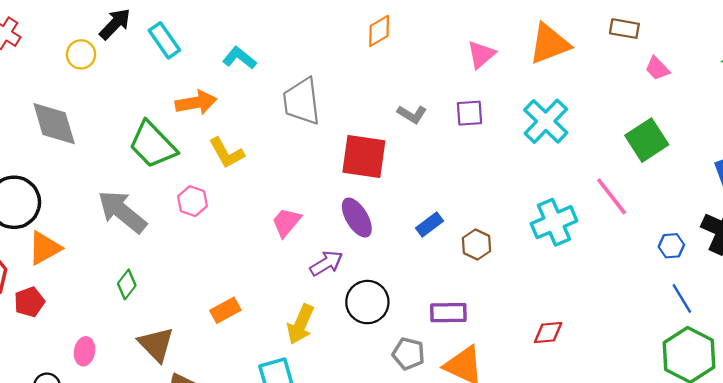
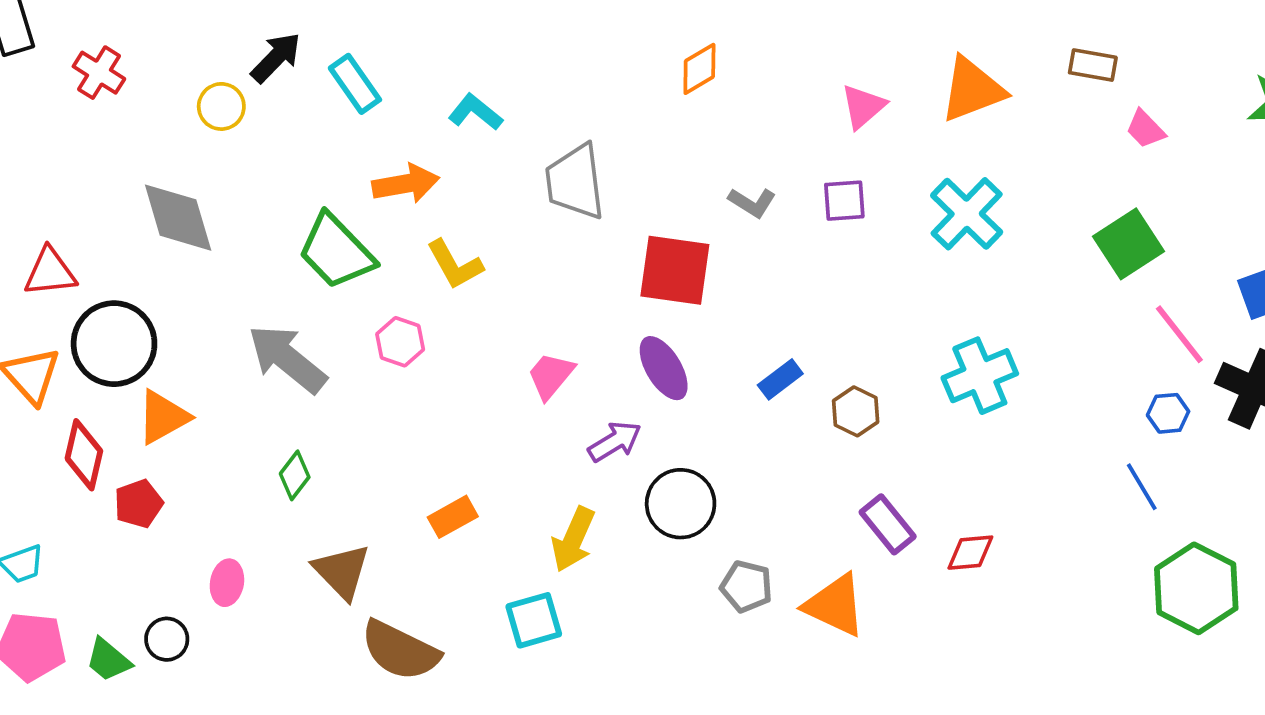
pink line: (612, 196) -> (1179, 334), moved
blue line: (682, 299) -> (1142, 487), moved
purple rectangle: (448, 313) -> (888, 524), moved, turned 52

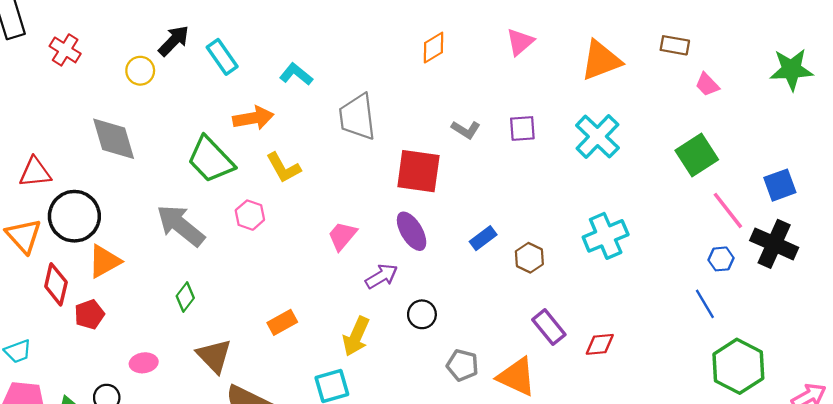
pink triangle: (863, 106) -> (520, 42), moved
black circle: (681, 504) -> (422, 314), size x0.7
pink ellipse: (227, 583) -> (144, 363), turned 72

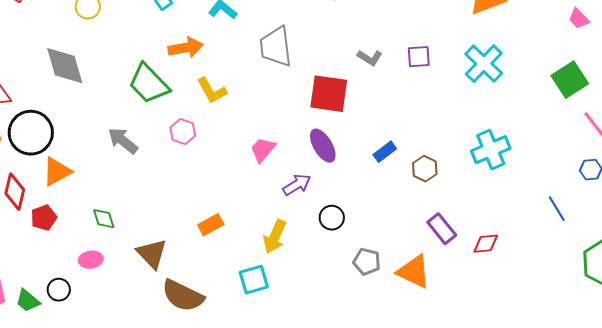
gray arrow: (181, 225) -> (123, 141), size x0.7
green diamond: (185, 297) -> (104, 219), moved, turned -55
blue line: (705, 304) -> (557, 209), moved

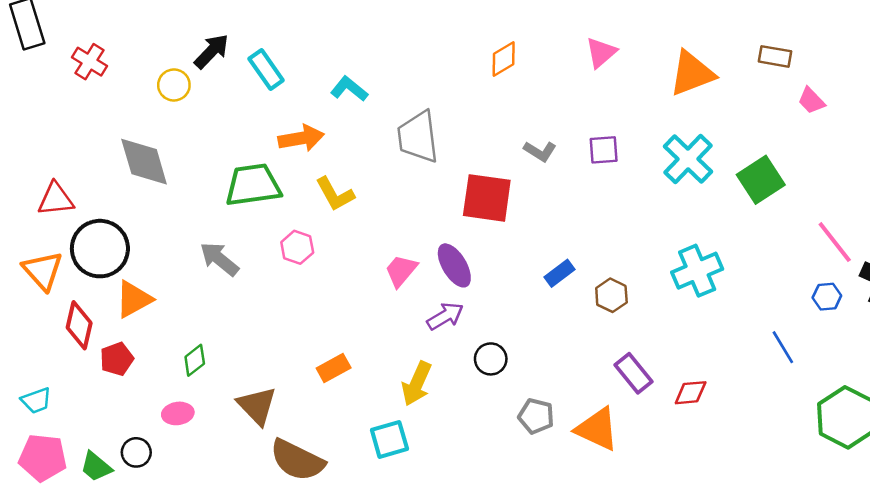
green square: (570, 80) -> (761, 180), moved
green trapezoid: (149, 84) -> (253, 185), turned 126
purple ellipse: (323, 146) -> (454, 265), moved
green diamond: (104, 219) -> (195, 360), turned 70

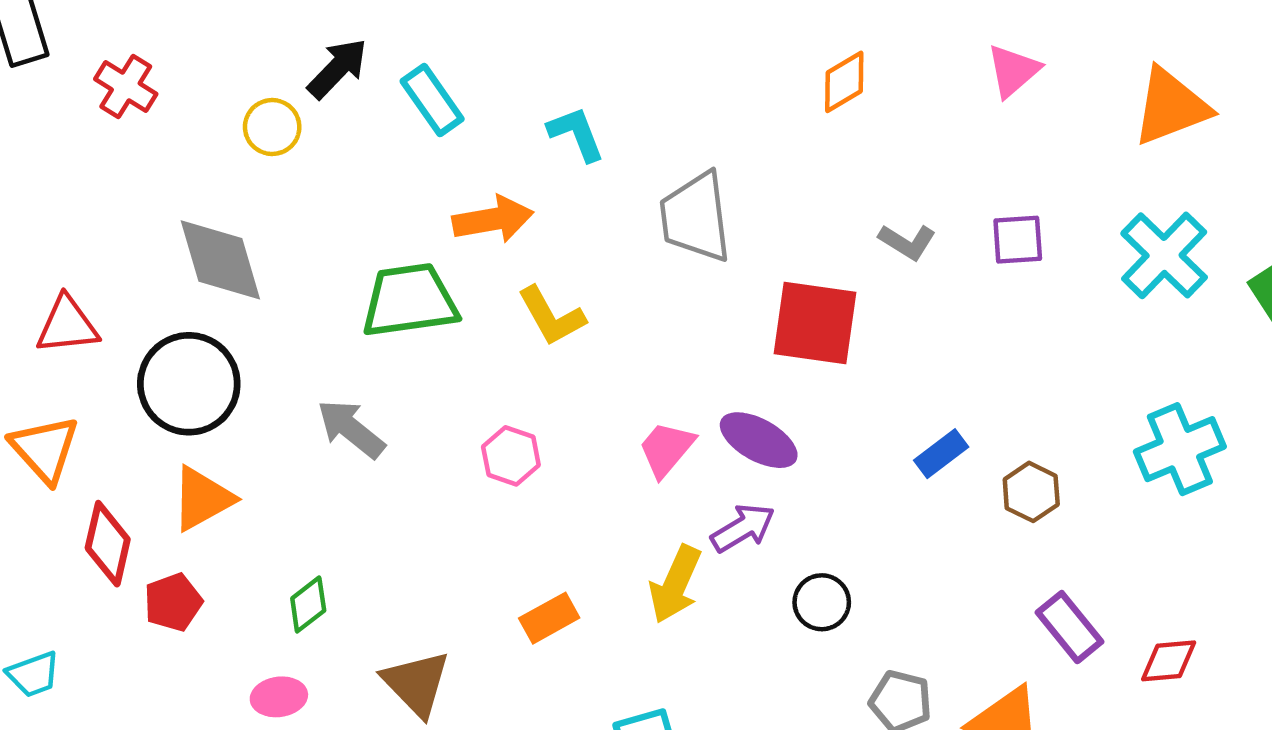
cyan L-shape: (349, 89) -> (576, 134), turned 30
pink hexagon: (297, 247) -> (511, 456), moved
black circle: (100, 249) -> (189, 384), moved
purple ellipse: (454, 265) -> (759, 440), turned -30
yellow arrow: (417, 384) -> (675, 584), moved

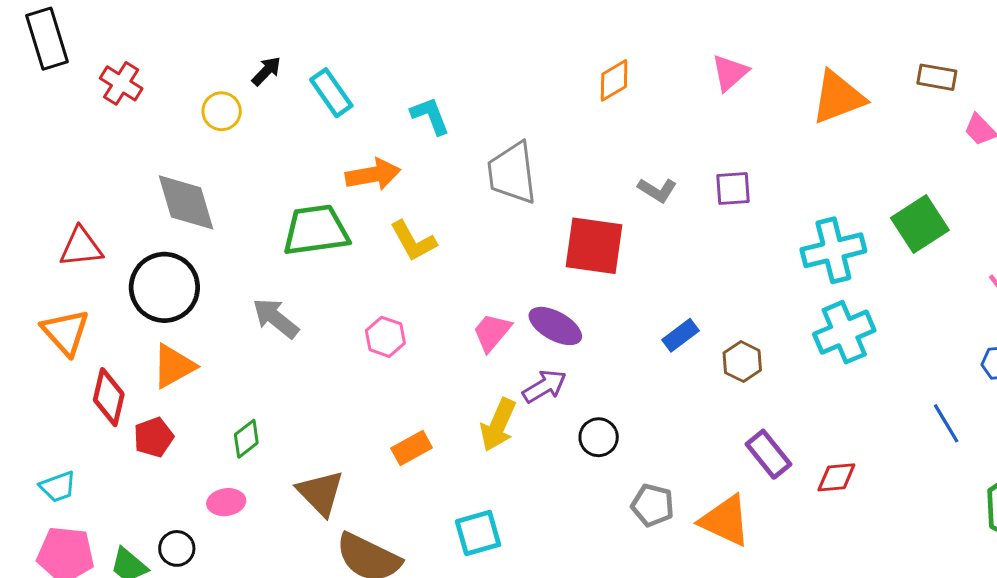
black arrow: (337, 68) -> (266, 71), size x0.7
cyan cross: (1164, 255) -> (833, 250), moved, turned 32

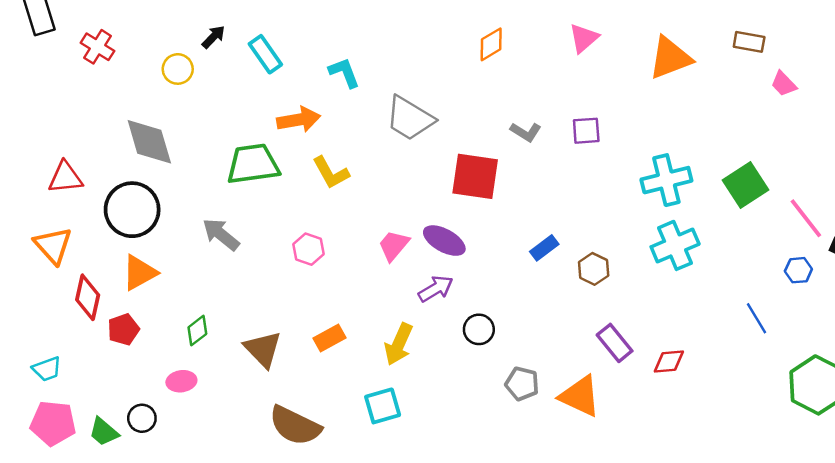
gray trapezoid: (512, 173) -> (410, 118), turned -52
green square: (920, 224) -> (745, 185), moved
yellow arrow: (498, 425) -> (399, 344), moved
brown triangle: (320, 493) -> (263, 349), moved

